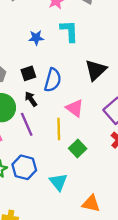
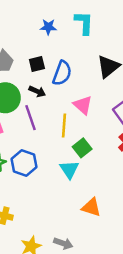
black arrow: (31, 99) -> (37, 91), turned 144
cyan triangle: (58, 182) -> (69, 169), moved

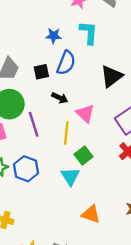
blue semicircle: (62, 73) -> (66, 63), moved
black arrow: (37, 91) -> (60, 98), moved

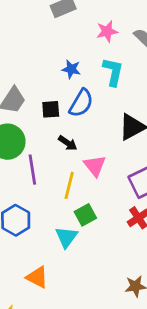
orange triangle: (91, 214) -> (37, 277), moved

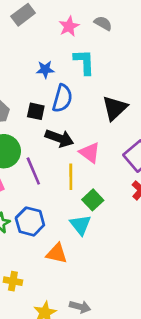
black square: (51, 109) -> (36, 111), turned 30
black arrow: (68, 143) -> (59, 138), size x1.5
orange triangle: (37, 277) -> (57, 253), moved

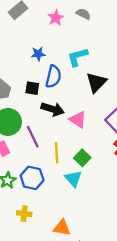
cyan L-shape: (84, 62) -> (78, 57), moved, turned -100
yellow line: (71, 177) -> (57, 153), moved
orange triangle: (57, 253) -> (62, 228), moved
yellow cross: (13, 281) -> (24, 214), moved

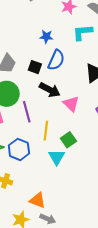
cyan L-shape: (78, 57) -> (83, 32), moved

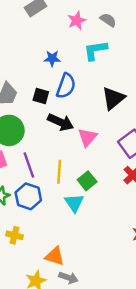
pink triangle: (71, 104) -> (87, 137), turned 30
purple line: (27, 112) -> (29, 165), moved

